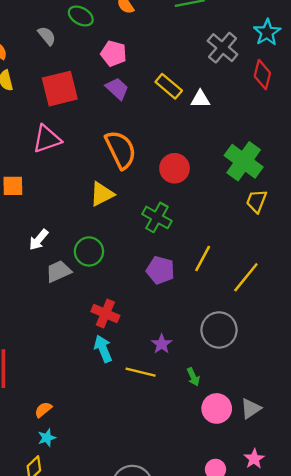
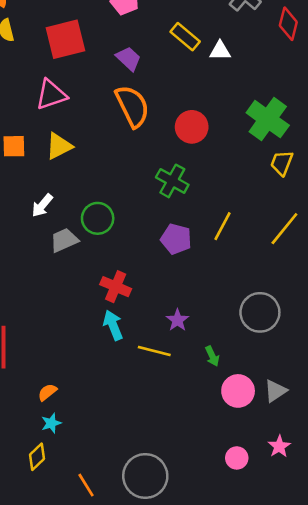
purple trapezoid: (117, 89) -> (129, 59), moved
yellow triangle: (102, 194) -> (59, 146), moved
yellow line: (246, 277) -> (284, 229), moved
gray circle: (219, 330) -> (260, 312), moved

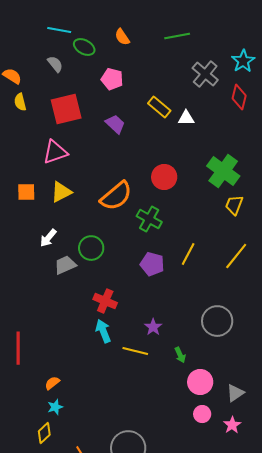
orange semicircle: (132, 106) -> (116, 196), moved, turned 76
gray triangle: (275, 391) -> (235, 393), moved
pink circle: (237, 458) -> (202, 414), moved

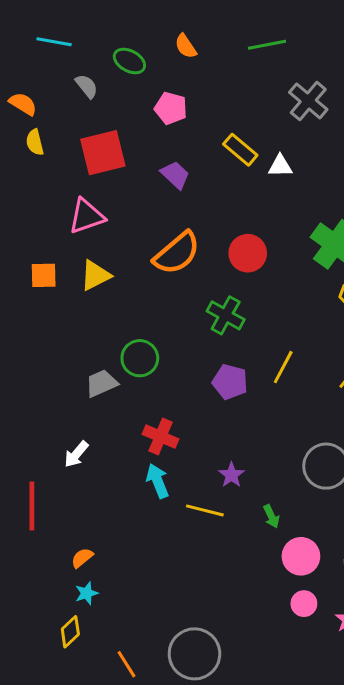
cyan line: (59, 30) -> (54, 42), moved
orange semicircle: (116, 196) -> (177, 253), moved
white arrow: (48, 238) -> (76, 454), moved

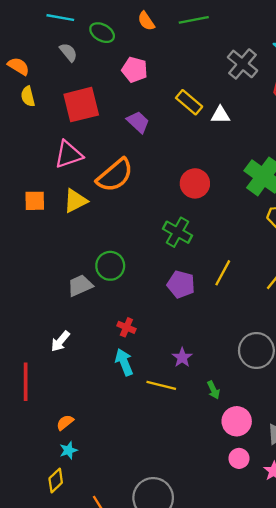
cyan line: (54, 42) -> (60, 18), moved
green line: (267, 45) -> (194, 20), moved
orange semicircle: (177, 253) -> (115, 175), moved
red cross: (160, 437) -> (126, 327), size x0.7

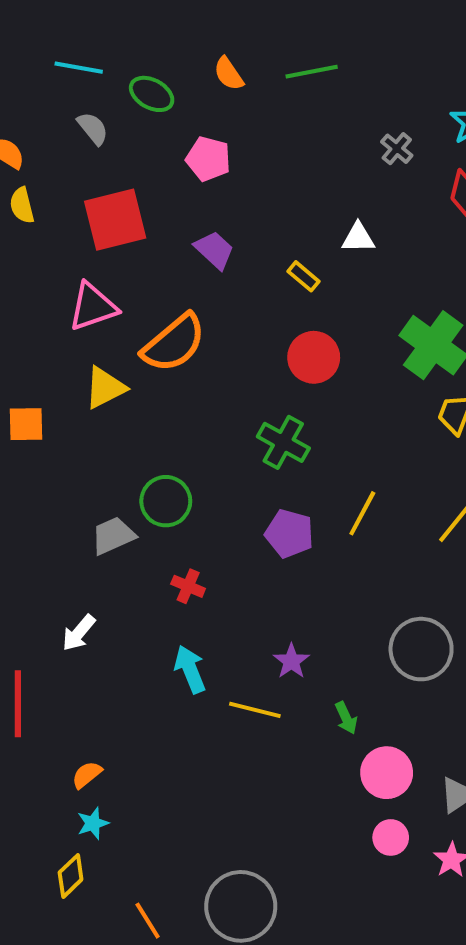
gray cross: (242, 64) -> (397, 149), size x0.6
yellow rectangle: (189, 102) -> (304, 276), moved, size x0.7
orange square: (35, 201) -> (26, 424), moved
red cross: (126, 327) -> (188, 586), moved

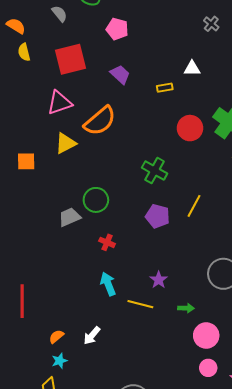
yellow rectangle: (304, 276) -> (165, 88), turned -49
red circle: (314, 357) -> (190, 128), moved
white arrow: (79, 633) -> (92, 335), moved
green arrow: (346, 718) -> (186, 308), turned -63

